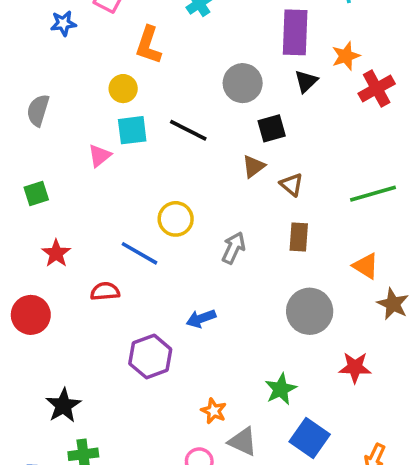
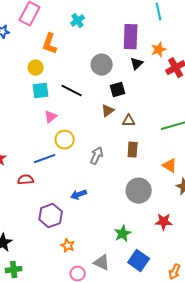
pink triangle: (100, 156) -> (51, 117), moved
brown triangle: (292, 185) -> (129, 121), turned -40
blue line: (139, 253) -> (45, 159), turned -50
orange star: (214, 411) -> (68, 246), moved

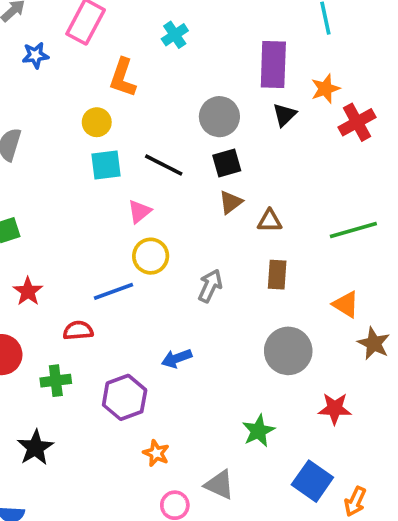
black square: (118, 90) -> (227, 163), moved
pink triangle: (51, 117) -> (139, 211), moved
blue square: (139, 261) -> (312, 481), moved
green cross: (14, 270) -> (56, 381), moved

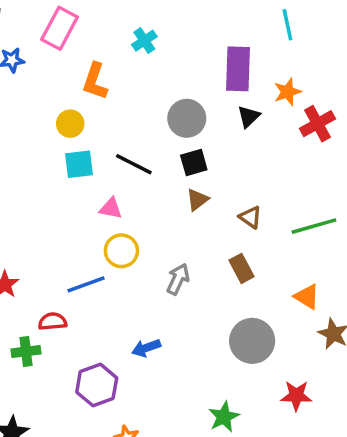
pink triangle: (139, 211) -> (111, 208), turned 50
brown triangle: (270, 221) -> (250, 217), moved, turned 35
brown rectangle: (277, 275) -> (242, 268), turned -32
green cross: (56, 381) -> (26, 351), moved

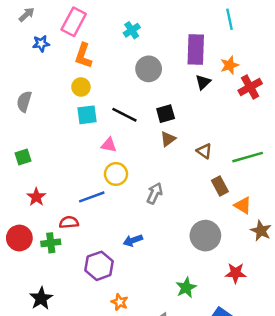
orange L-shape: (95, 81) -> (83, 56), moved
gray circle: (187, 118) -> (149, 69), moved
brown rectangle: (242, 268) -> (220, 186), moved

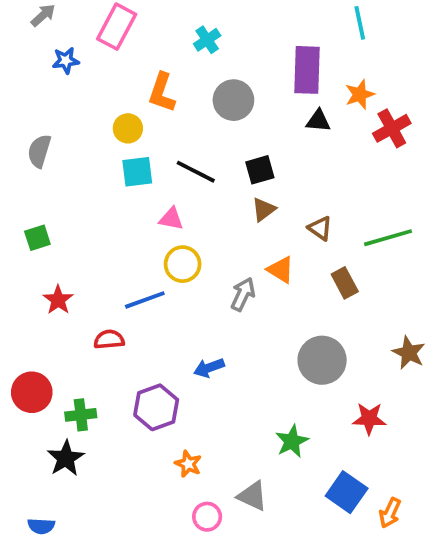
orange L-shape: (83, 56) -> (162, 93), moved
black triangle: (203, 82) -> (318, 121), turned 49
orange triangle: (243, 205) -> (281, 270), moved
red circle: (19, 238) -> (32, 392), moved
green cross: (51, 243) -> (81, 415), moved

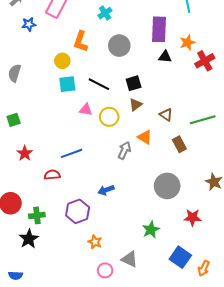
yellow circle: (183, 264) -> (109, 117), moved

